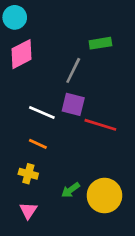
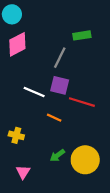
orange line: (38, 144) -> (54, 118), moved
yellow cross: (28, 174) -> (16, 135), moved

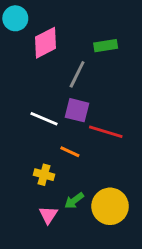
pink diamond: (17, 44) -> (45, 43), moved
yellow cross: (16, 135) -> (44, 175), moved
pink triangle: (23, 172) -> (48, 215), moved

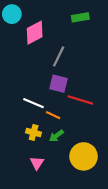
green rectangle: (106, 46) -> (80, 17), moved
white line: (44, 119) -> (34, 103), moved
green arrow: (74, 201) -> (56, 136), moved

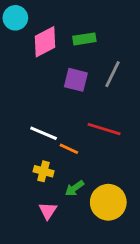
green rectangle: (80, 17) -> (84, 39), moved
gray line: (59, 56) -> (113, 74), moved
purple square: (59, 84) -> (76, 80), moved
green arrow: (56, 136) -> (74, 188), moved

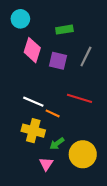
cyan circle: (15, 18) -> (20, 19), moved
pink diamond: (45, 42) -> (32, 50), moved, turned -45
yellow cross: (44, 171) -> (33, 131), size x1.5
pink triangle: (48, 211) -> (46, 164), moved

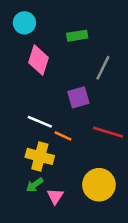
purple square: (58, 61) -> (78, 97), moved, turned -30
red line: (79, 98) -> (108, 132), moved
green arrow: (57, 144) -> (35, 185), moved

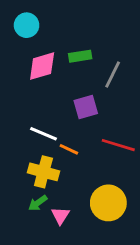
green rectangle: (77, 36) -> (80, 56), moved
pink diamond: (39, 60) -> (42, 66), turned 56

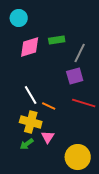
purple square: (86, 107) -> (75, 76), moved
white line: (43, 134) -> (31, 95), turned 36
yellow circle: (108, 203) -> (78, 157), moved
pink triangle: (60, 216) -> (48, 137), moved

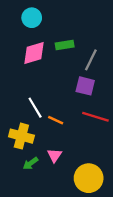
cyan circle: (19, 18) -> (32, 18), moved
purple square: (75, 76) -> (85, 86), turned 30
yellow cross: (31, 122) -> (21, 136), moved

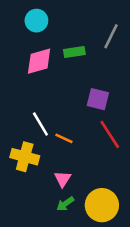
gray line: (91, 60) -> (111, 36), moved
red line: (95, 117) -> (110, 134), turned 40
green arrow: (31, 163) -> (65, 204), moved

